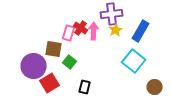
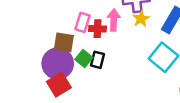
red cross: (81, 28) -> (97, 29), moved, turned -32
purple circle: (34, 66) -> (58, 64), moved
black rectangle: (85, 87) -> (97, 60), moved

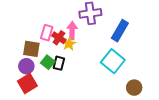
yellow star: (141, 19) -> (69, 44), moved
red cross: (97, 29) -> (59, 38), turned 32
purple circle: (58, 64) -> (26, 66), size x0.6

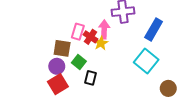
black rectangle: (59, 63) -> (90, 78), moved

